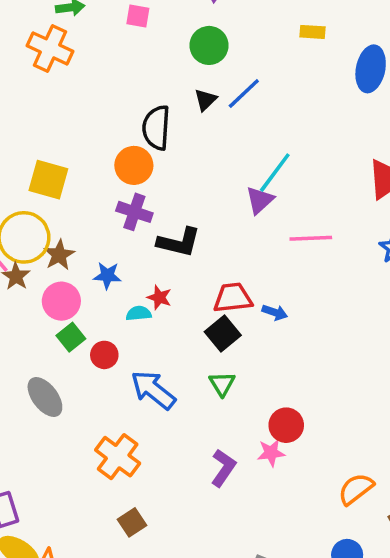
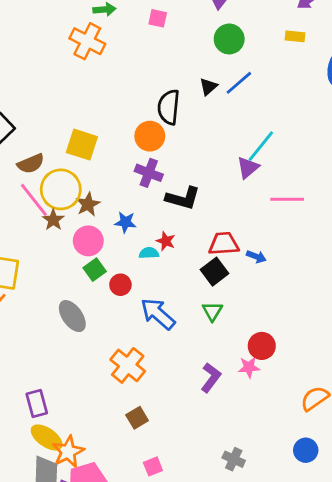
green circle: (209, 45) -> (229, 39), moved

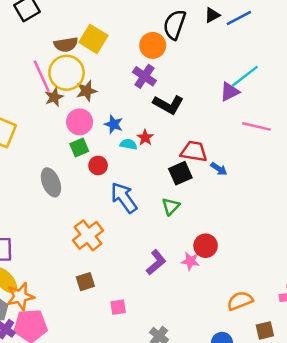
brown semicircle: (31, 164) -> (66, 45), moved
blue star: (125, 222) -> (114, 124), moved
pink square: (153, 466) -> (118, 307), moved

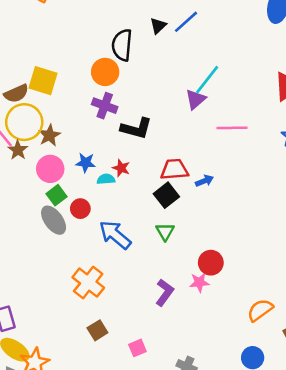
blue arrow: (219, 169) -> (204, 181), turned -42
gray ellipse: (51, 182) -> (54, 220), moved

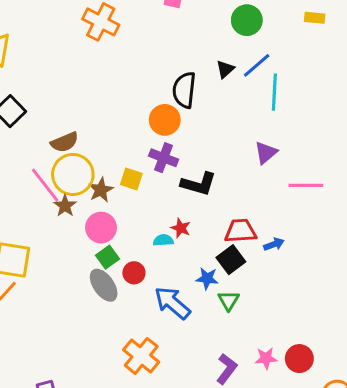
cyan line: (207, 80) -> (274, 92), moved, turned -36
yellow square: (43, 81) -> (131, 179), moved, size x0.7
blue star: (86, 163) -> (207, 278), moved
red circle: (211, 263) -> (299, 359), moved

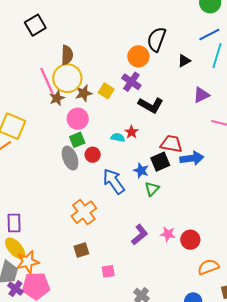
black triangle: (225, 69) -> (184, 61), moved
brown semicircle: (65, 142) -> (67, 55), turned -78
blue arrow: (274, 244) -> (192, 158), size x1.6

